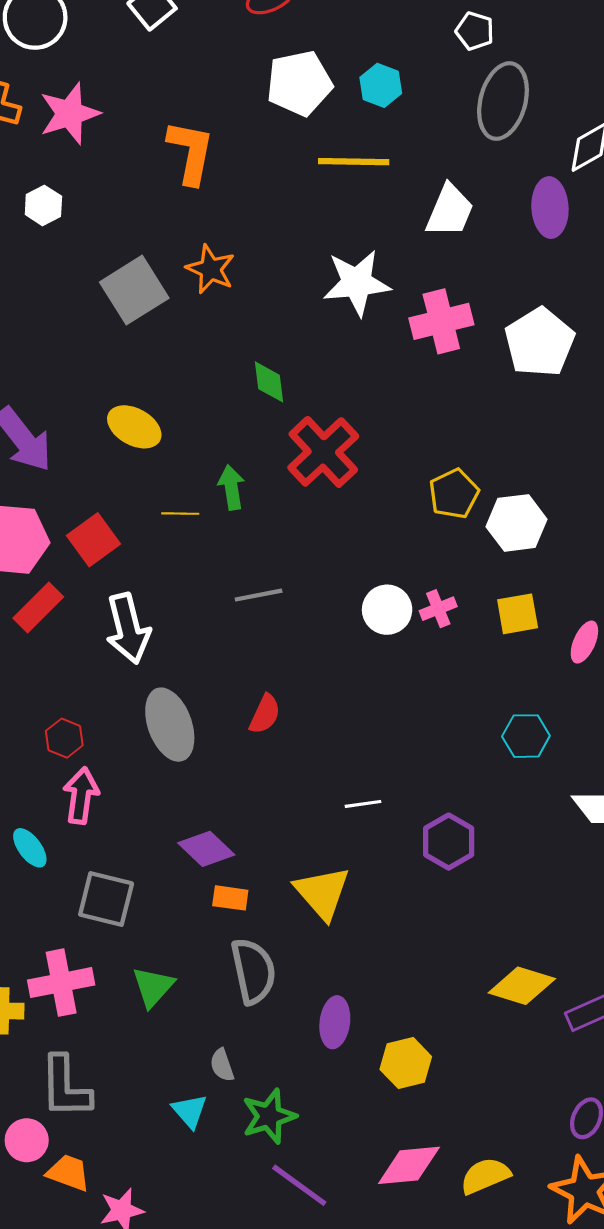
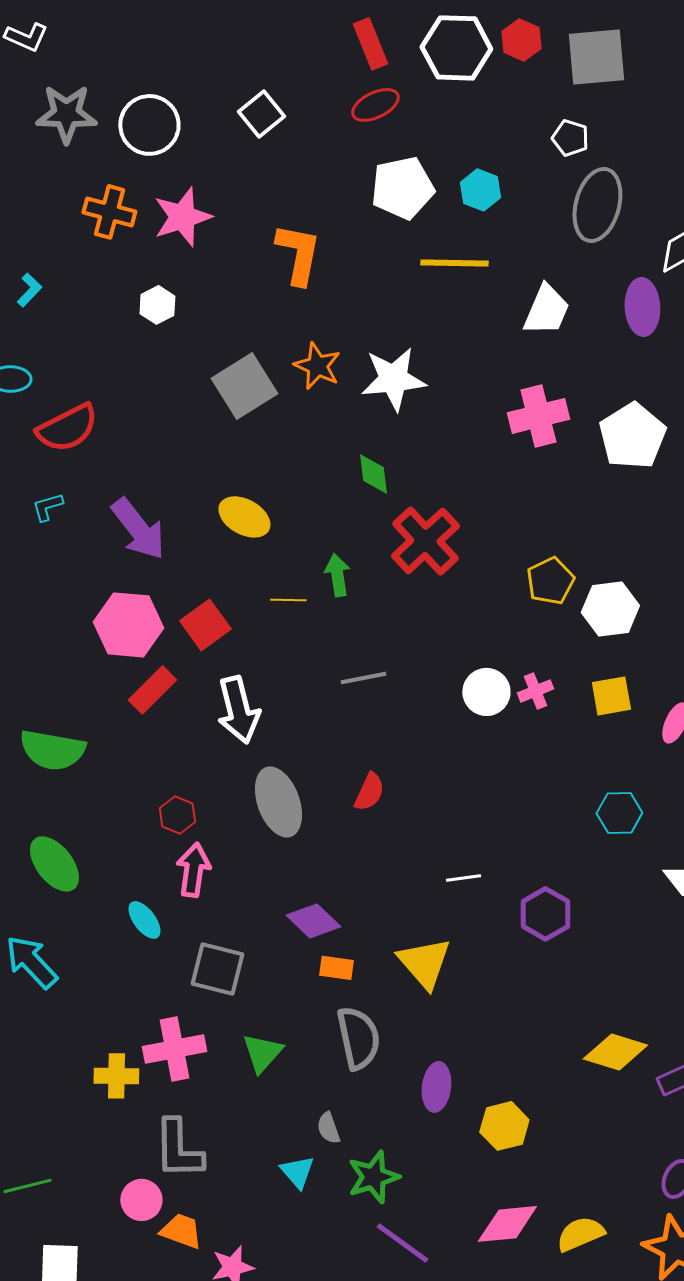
white star: (357, 283) -> (393, 379), moved

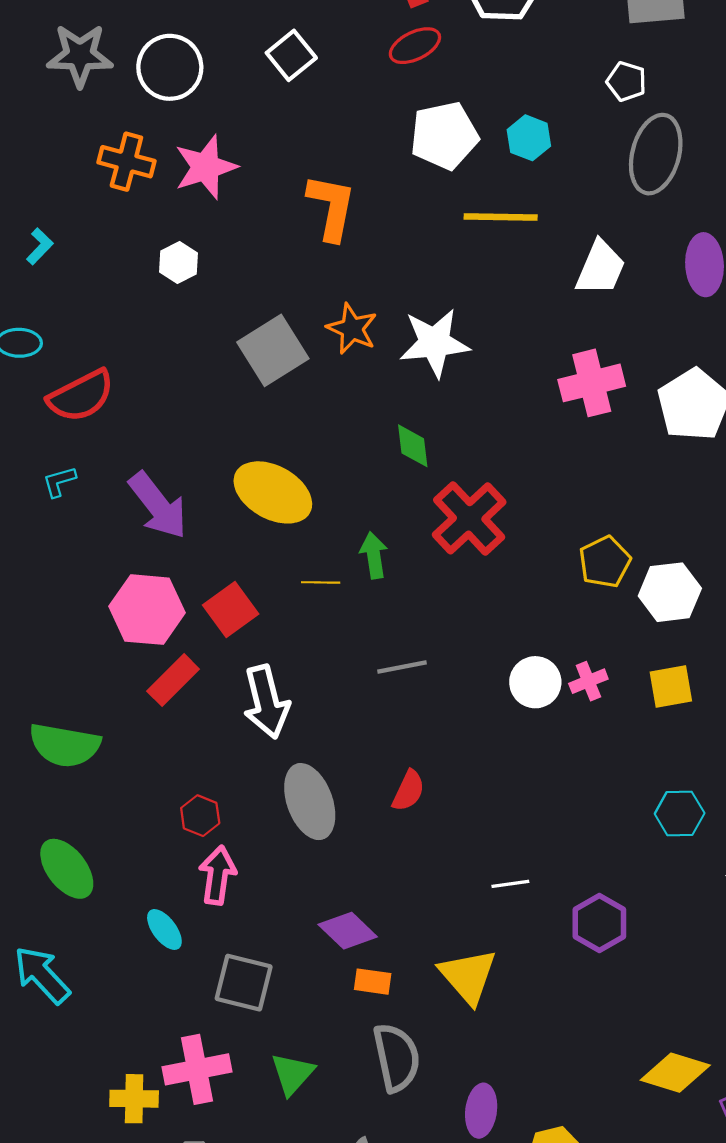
yellow ellipse: (244, 517) -> (273, 492), size x1.4

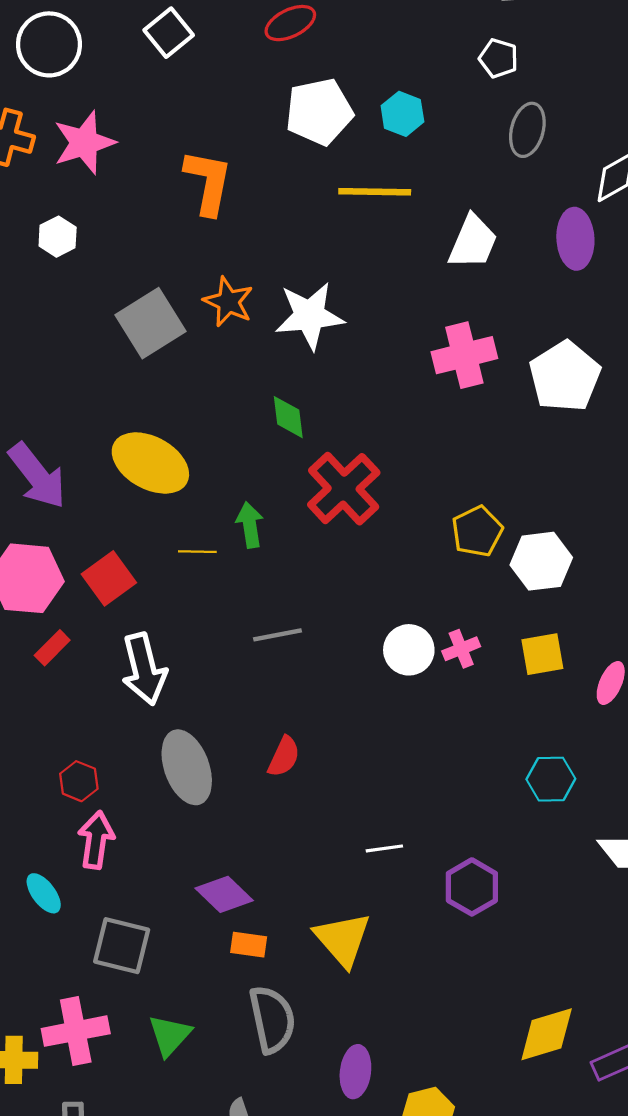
gray ellipse: (656, 154) -> (527, 130), size x0.7
red rectangle: (173, 680) -> (52, 648), size x0.7
yellow diamond: (675, 1073) -> (547, 1034), turned -34

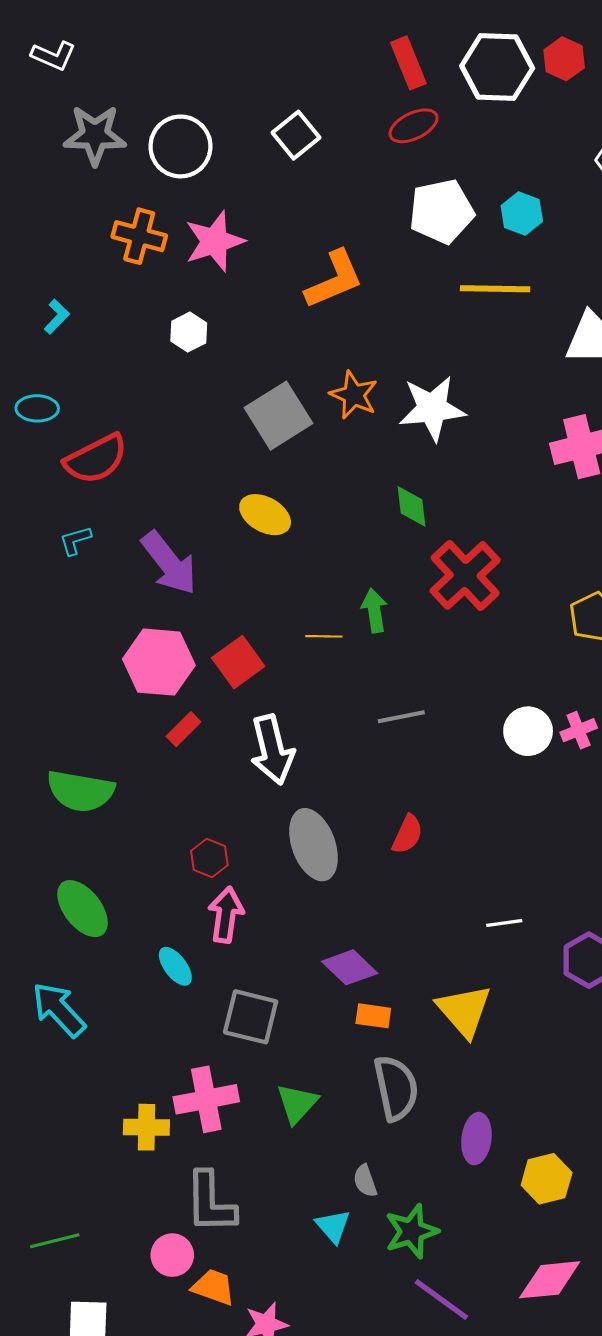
orange L-shape: (208, 182) -> (334, 279), turned 56
yellow ellipse: (150, 463) -> (265, 515), moved, size x0.7

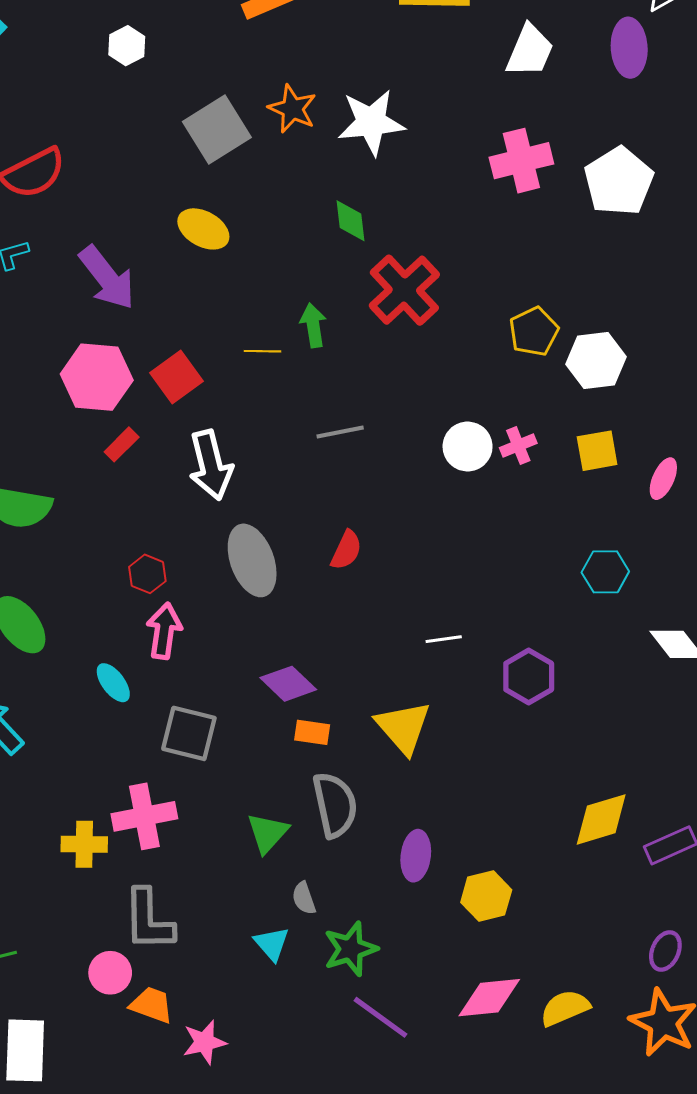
green triangle: (297, 1103) -> (268, 833), moved

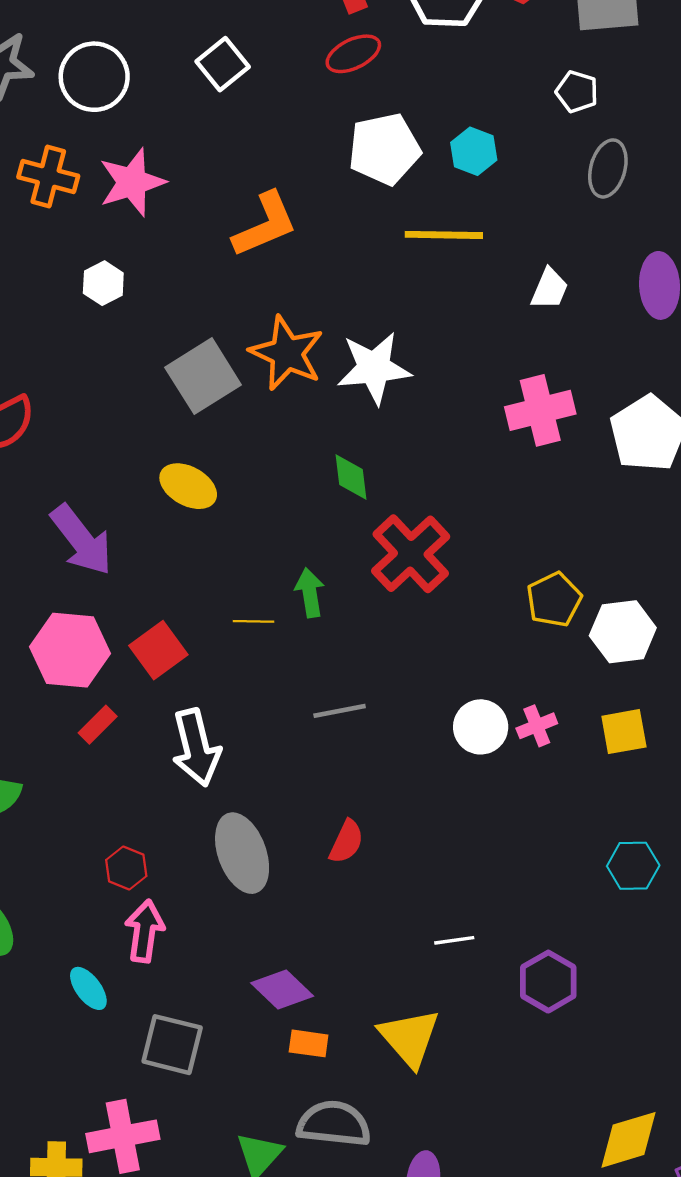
white trapezoid: (530, 51) -> (549, 289), size x0.7
orange star: (292, 109) -> (287, 353), size x1.4
gray semicircle: (335, 805) -> (334, 1124), turned -72

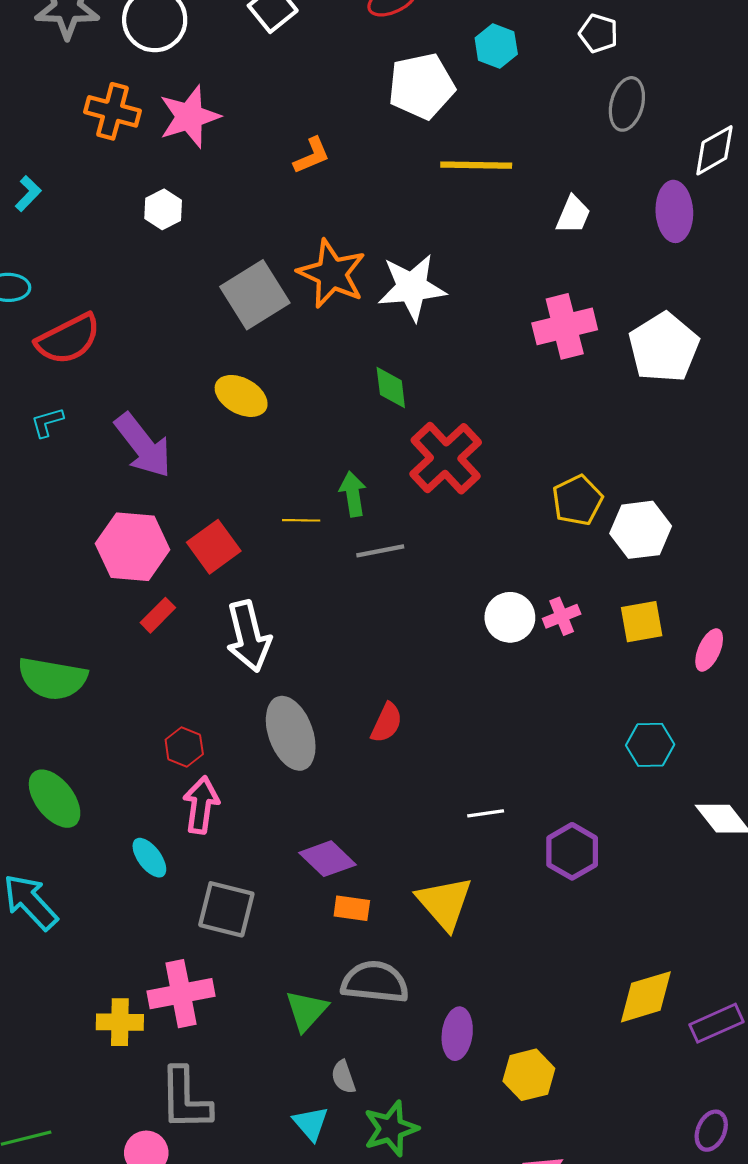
cyan hexagon: (474, 151) -> (496, 46), moved
orange L-shape: (265, 225) -> (312, 156), size x0.6
gray line: (340, 711) -> (380, 551), moved

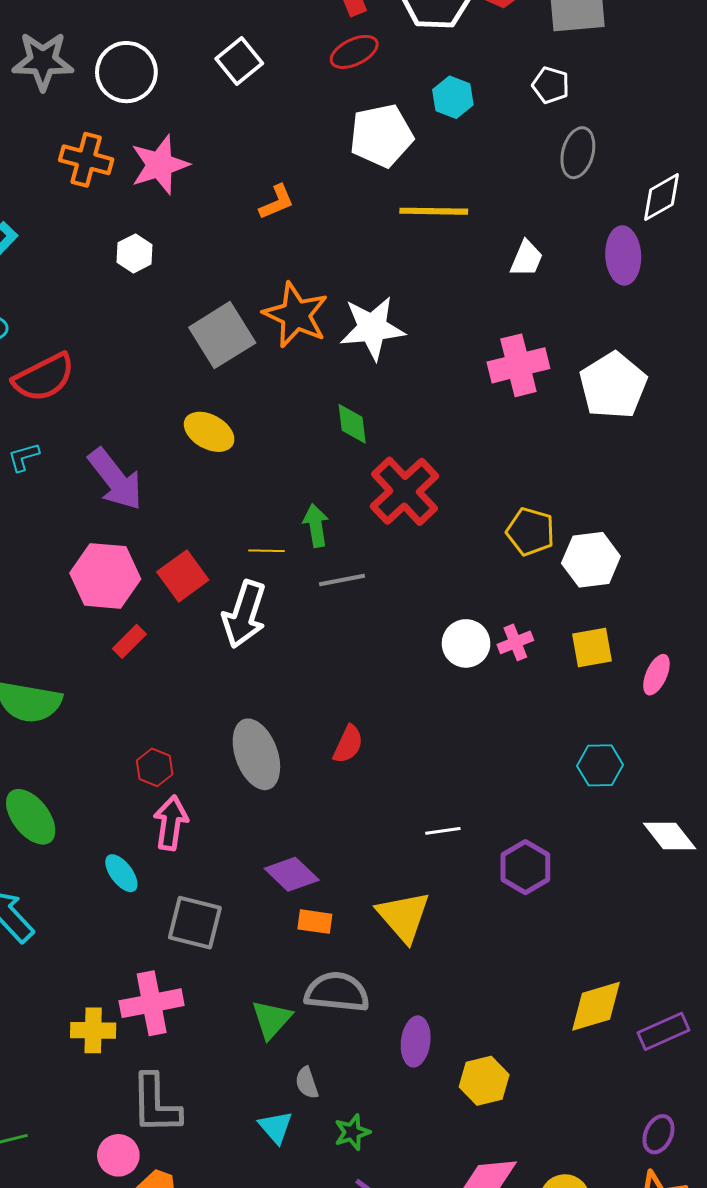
yellow pentagon: (577, 500) -> (531, 532), turned -30
white arrow: (248, 636) -> (244, 614), moved, turned 32
green star: (391, 1129) -> (352, 1132), size x0.7

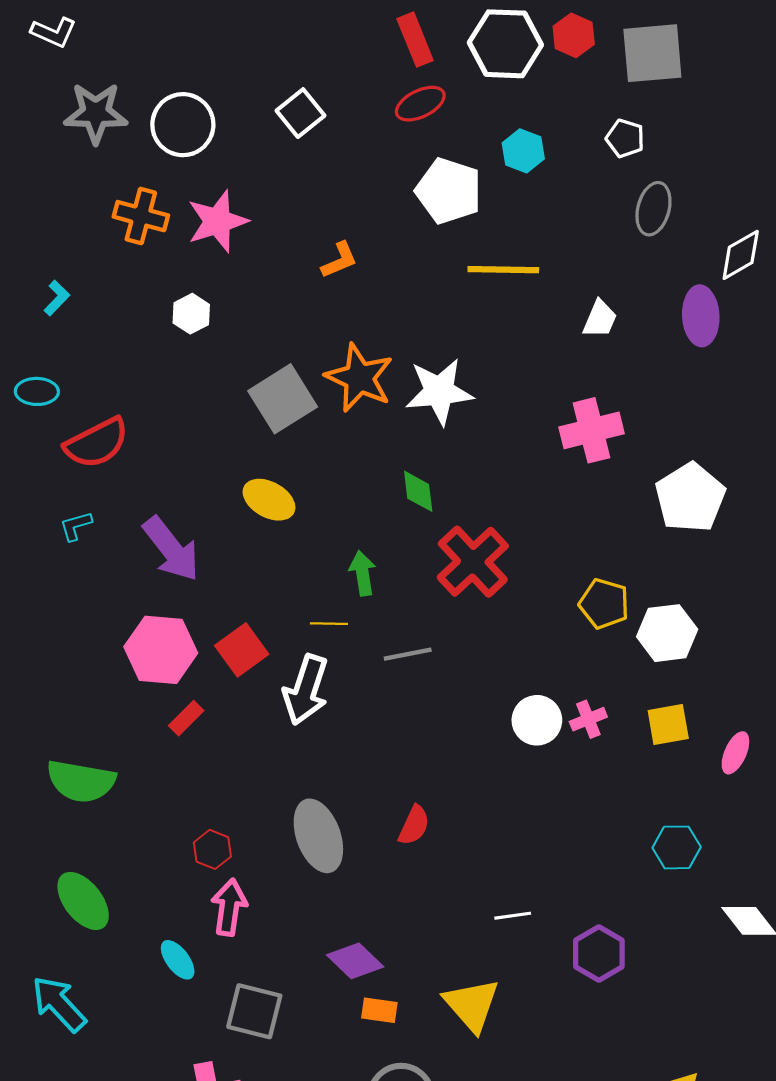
white pentagon: (381, 136) -> (449, 191), turned 30
white pentagon: (613, 385) -> (690, 498), moved
green arrow: (316, 526) -> (363, 573), moved

